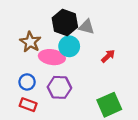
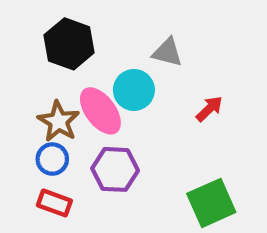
black hexagon: (65, 22) -> (69, 44), moved
brown star: (30, 42) -> (59, 121), moved
pink ellipse: (52, 57) -> (100, 111), turned 45

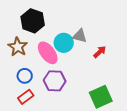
gray triangle: (167, 52) -> (80, 36), moved
brown star: (59, 121) -> (18, 47), moved
red rectangle: (54, 203) -> (26, 97), turned -56

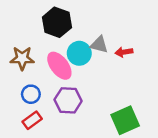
black hexagon: (33, 21) -> (57, 22), moved
brown star: (18, 47) -> (22, 58), turned -30
red arrow: (100, 52) -> (124, 52), moved, turned -144

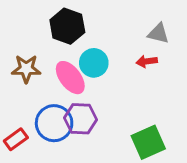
gray triangle: (99, 45) -> (158, 33), moved
blue circle: (31, 94) -> (54, 123), moved, size x1.6
red rectangle: (32, 120) -> (16, 139), moved

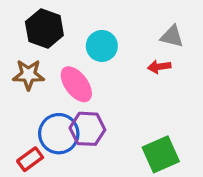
black hexagon: (67, 26) -> (44, 28), moved
cyan circle: (94, 63) -> (102, 46), moved
red rectangle: (16, 139) -> (30, 159), moved

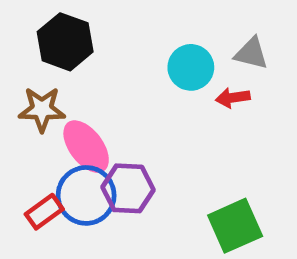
cyan circle: (102, 46) -> (191, 67), moved
pink ellipse: (76, 84) -> (86, 147), moved
red rectangle: (30, 159) -> (44, 212), moved

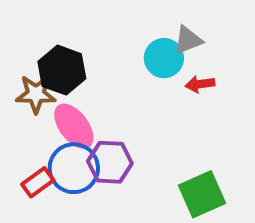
black hexagon: (65, 42) -> (62, 70), moved
gray triangle: (251, 53) -> (188, 40), moved, turned -36

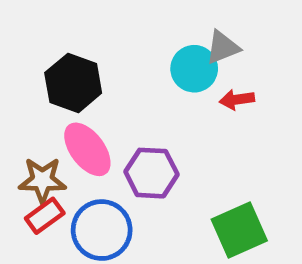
brown star: (36, 94) -> (42, 180), moved
purple hexagon: (110, 162) -> (151, 173), moved
blue circle: (74, 168) -> (102, 230), moved

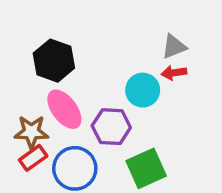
gray triangle: (223, 47) -> (174, 47), moved
cyan circle: (194, 69) -> (143, 90), moved
green square: (239, 230) -> (146, 168), moved

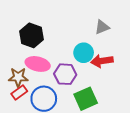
red arrow: (174, 73) -> (102, 61), moved, size x1.5
pink ellipse: (64, 109) -> (38, 64), turned -40

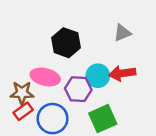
black hexagon: (32, 35) -> (66, 43), moved
cyan circle: (84, 53) -> (98, 76), moved

